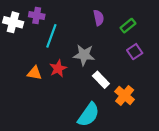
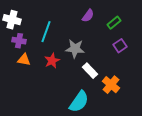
purple cross: (37, 16) -> (19, 41), moved
purple semicircle: (99, 18) -> (88, 16), turned 48
orange triangle: (34, 73) -> (24, 60), moved

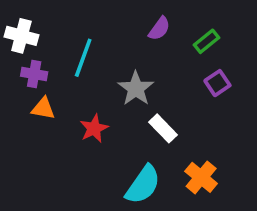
gray star: (75, 49) -> (136, 88), turned 30
red star: (52, 61) -> (94, 128), moved
orange cross: (111, 85) -> (201, 177), moved

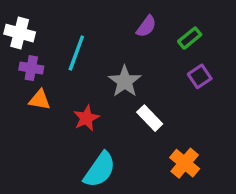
cyan semicircle: (143, 185) -> (100, 170), moved

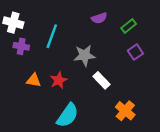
purple semicircle: (146, 26) -> (99, 18), turned 35
gray star: (125, 81) -> (85, 55), turned 30
orange triangle: (40, 100) -> (34, 80), moved

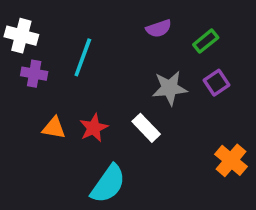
gray star: (85, 55) -> (170, 88), moved
white rectangle: (101, 80) -> (146, 128), moved
orange cross: (125, 111) -> (231, 160), moved

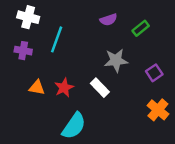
white cross: (21, 36) -> (28, 17), moved
purple square: (217, 83) -> (154, 73), moved

